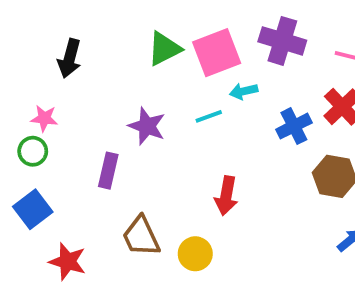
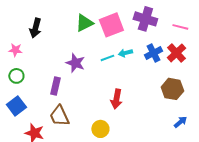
cyan arrow: (244, 91) -> (125, 53), moved
pink star: (44, 118) -> (15, 50), moved
blue cross: (294, 126) -> (153, 53), moved
brown trapezoid: (141, 236) -> (59, 116), moved

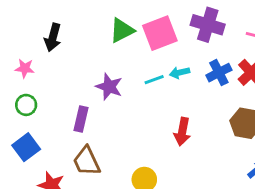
red arrow: (116, 99) -> (182, 132), moved

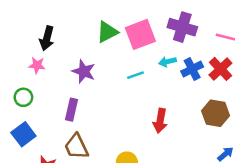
pink star: (25, 68) -> (37, 65), moved
cyan arrow: (179, 73) -> (168, 62), moved
purple star: (109, 87) -> (84, 71), moved

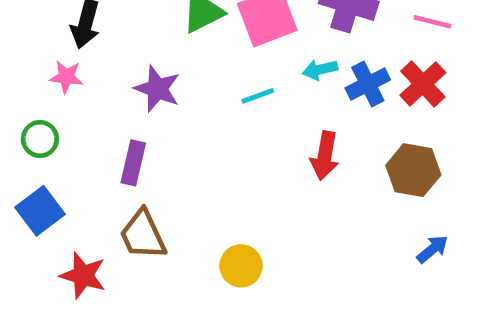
red arrow: (160, 121) -> (325, 156), moved

